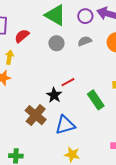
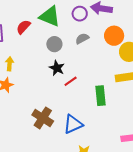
red semicircle: (22, 36) -> (23, 27), moved
black star: (54, 95) -> (57, 68), moved
green rectangle: (96, 100) -> (100, 96), turned 36

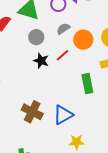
orange circle: (114, 36) -> (83, 40), moved
red line: (71, 81) -> (62, 55), moved

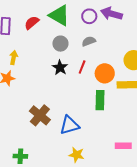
orange circle: (83, 40) -> (105, 73), moved
red line: (62, 55) -> (82, 67), turned -40

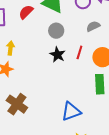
gray semicircle: (89, 41) -> (93, 26), moved
brown cross: (40, 115) -> (17, 104), moved

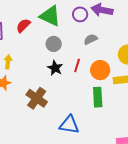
brown cross: (17, 104) -> (37, 98), moved
blue triangle: (71, 111) -> (69, 125), turned 30

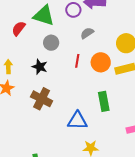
black star: (55, 68) -> (40, 67), moved
green rectangle: (98, 97) -> (104, 101), moved

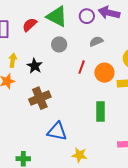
black star: (40, 67) -> (35, 66), moved
brown cross: (42, 99) -> (40, 98), turned 30
blue triangle: (77, 121) -> (57, 131), moved

